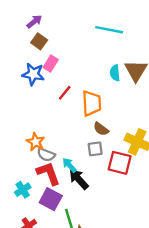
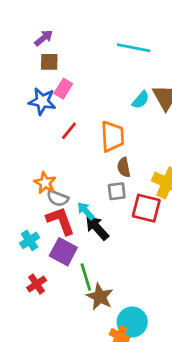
brown square: (39, 41) -> (49, 62), turned -35
cyan semicircle: (115, 73) -> (141, 100), turned -133
red line: (65, 93) -> (69, 131), moved
brown semicircle: (101, 129) -> (124, 167), turned 42

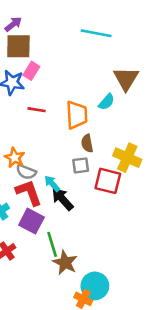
brown square: (49, 62) -> (18, 46), size x1.5
cyan semicircle: (141, 100) -> (107, 102), moved
red line: (69, 131) -> (37, 110), turned 60

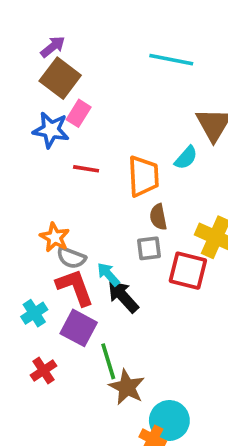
brown square: (18, 46) -> (60, 78), turned 36

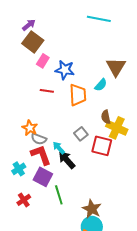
cyan line: (171, 60) -> (99, 19), moved
blue star: (51, 130) -> (65, 70), moved
brown semicircle: (158, 217) -> (106, 117), moved
gray square: (149, 248) -> (81, 134), turned -32
brown star: (127, 387) -> (92, 209), moved

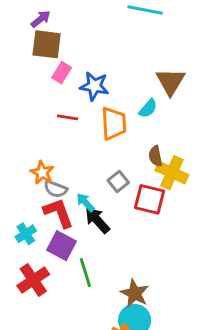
brown square: (33, 42) -> (47, 44), turned -30
red cross: (24, 200) -> (33, 280), size x1.5

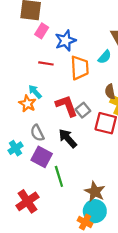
blue star: (94, 86) -> (65, 41), turned -30
gray semicircle: (56, 189) -> (37, 133), moved, turned 42
cyan arrow: (85, 202) -> (35, 92), moved
red L-shape: (59, 213) -> (67, 106), moved
red cross: (33, 280) -> (27, 201), moved

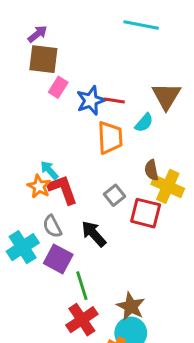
red line: (46, 63) -> (114, 101), moved
red L-shape: (67, 106) -> (63, 189), moved
cyan cross: (16, 148) -> (23, 247), size x1.5
red cross: (27, 201) -> (82, 320), moved

